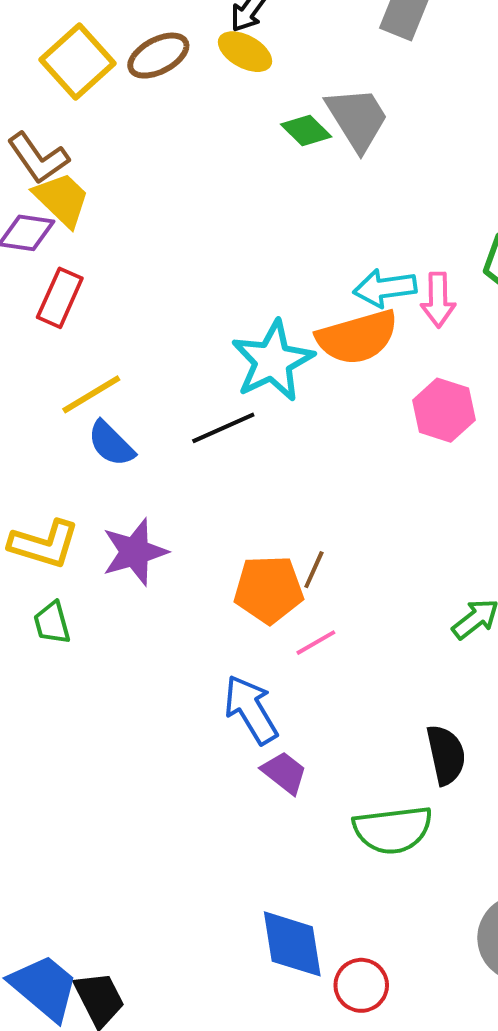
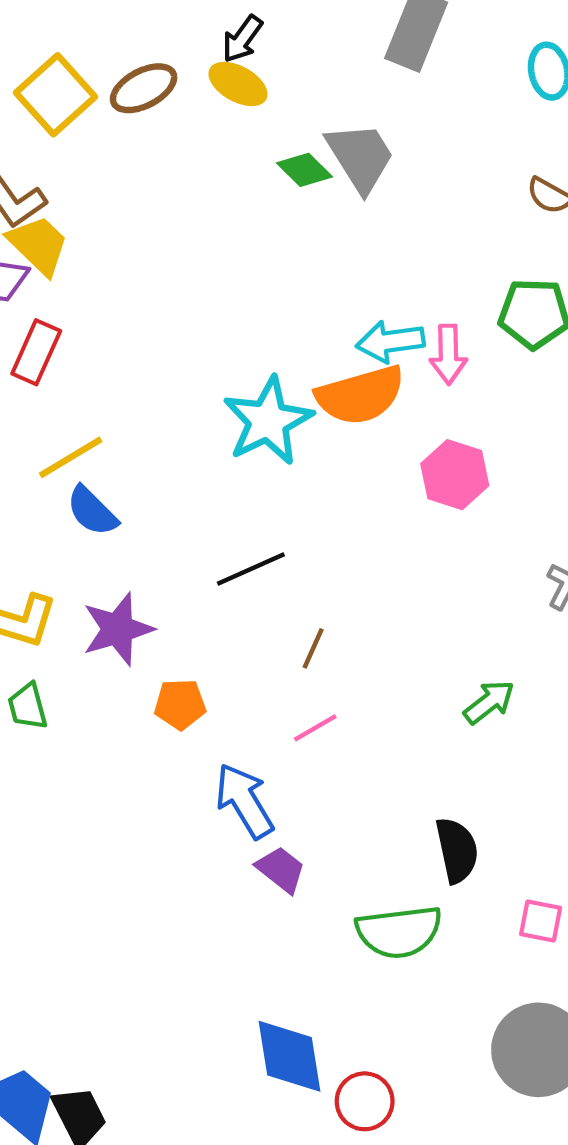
black line: (223, 428) -> (251, 569), moved
orange pentagon: (269, 589) -> (180, 704), moved, size x0.7

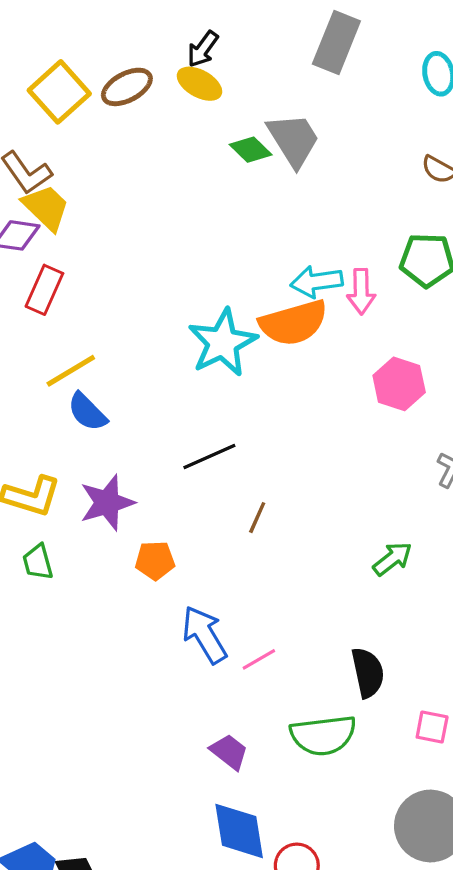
pink hexagon: (455, 475) -> (399, 384), moved
pink line: (315, 728) -> (259, 659), moved
purple trapezoid: (281, 870) -> (229, 752), moved

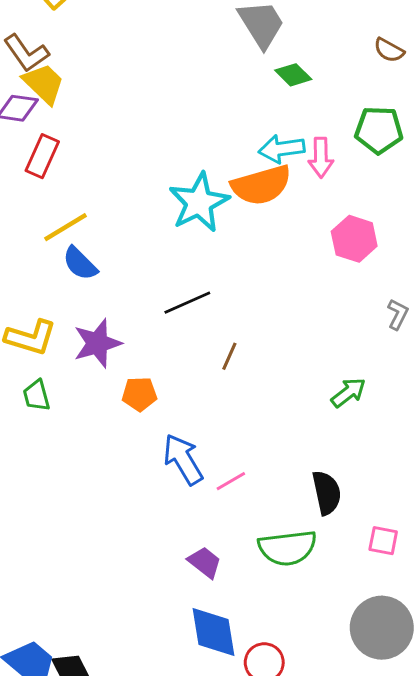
green diamond: (251, 150) -> (293, 75), moved

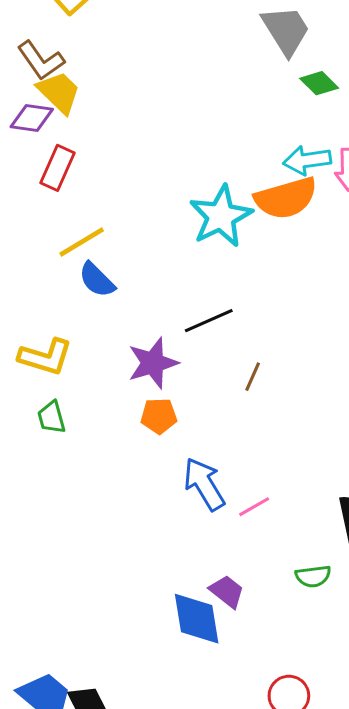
purple star: (97, 343) -> (153, 363), moved
green semicircle: (287, 548) -> (313, 576), size x0.6
blue diamond: (213, 632) -> (197, 619), moved

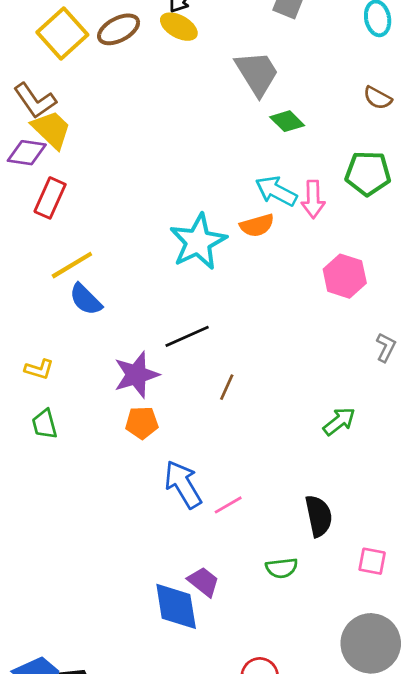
cyan arrow: (307, 160) -> (276, 191), turned 36
orange semicircle: (286, 198) -> (257, 225), size x0.6
yellow L-shape: (45, 357) -> (39, 369), size x0.6

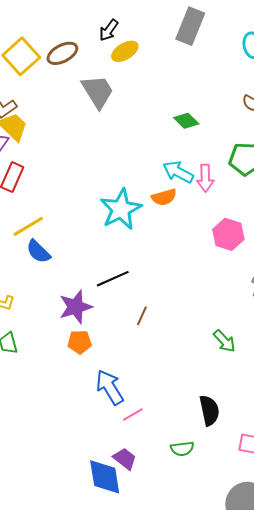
yellow ellipse: (179, 27) -> (125, 51), moved, turned -60
gray trapezoid: (257, 73) -> (98, 92), moved
green arrow: (339, 421) -> (224, 341), turned 85
pink line: (228, 505) -> (133, 414), moved

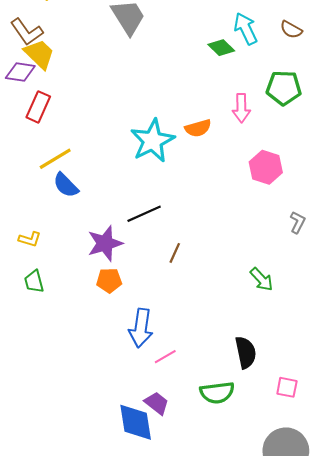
cyan arrow: (178, 172) -> (246, 29), moved, turned 36
blue arrow: (110, 387) -> (141, 328), turned -141
green semicircle: (182, 449) -> (217, 393), size x1.4

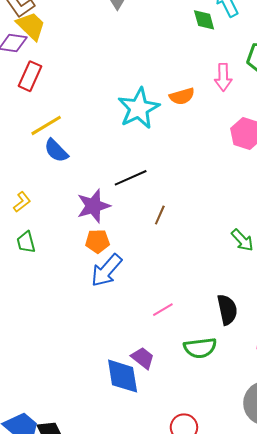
green diamond: (221, 48) -> (204, 20), turned 30
yellow L-shape: (30, 239) -> (22, 202), turned -55
blue arrow: (141, 328) -> (106, 270), moved, turned 33
pink line: (165, 357) -> (163, 310), moved

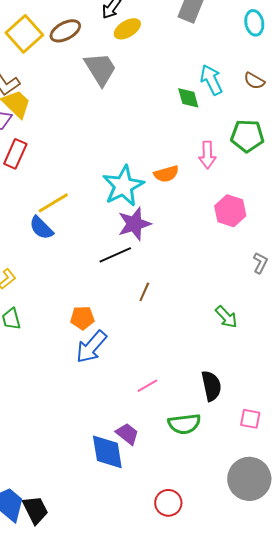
yellow line: (46, 125) -> (53, 203), moved
purple star: (93, 206) -> (134, 224), moved

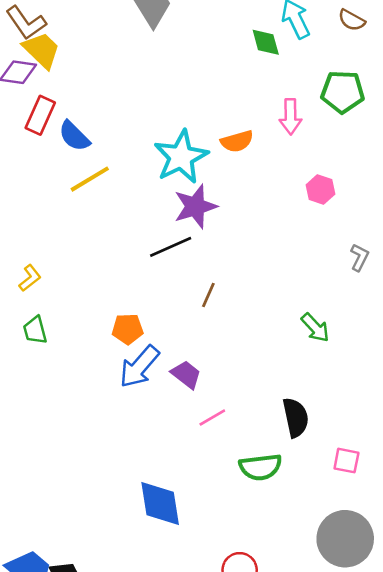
pink hexagon: (230, 211) -> (320, 190), size x0.7
blue semicircle: (41, 228) -> (74, 136), moved
purple trapezoid: (127, 434) -> (186, 375), moved

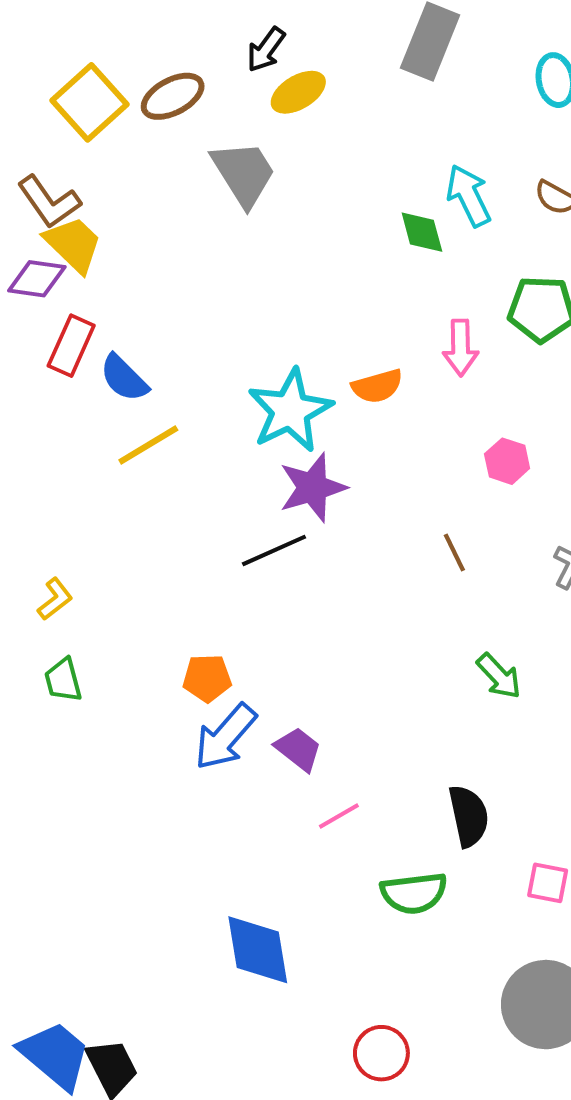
brown line: (208, 295) -> (454, 552), moved, turned -50

